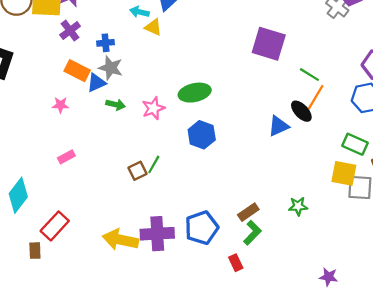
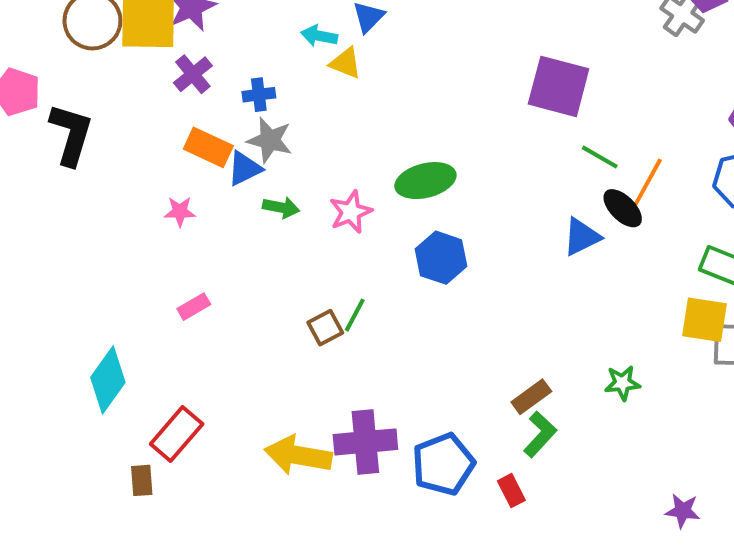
green line: (309, 75) -> (600, 157), moved
blue pentagon: (202, 228) -> (443, 464), moved

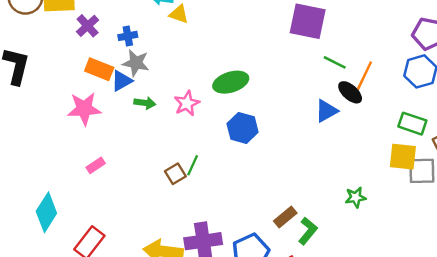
pink star: (180, 212) -> (84, 109), size x1.8
brown rectangle: (531, 397) -> (285, 217), moved

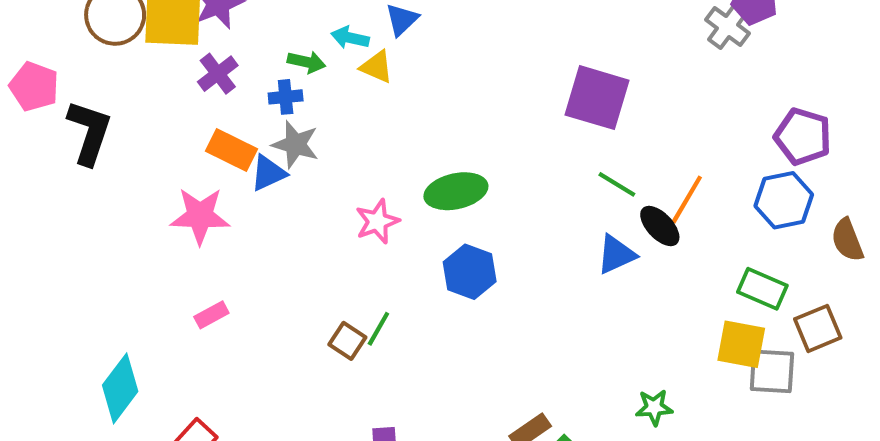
green line: (335, 62) -> (617, 184), moved
green arrow: (145, 103) -> (306, 62), moved
brown square: (175, 174) -> (347, 341), turned -30

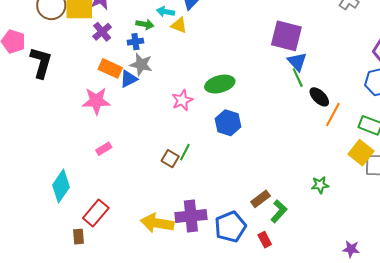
green line: (617, 184) -> (298, 78), turned 36
orange line: (687, 199) -> (333, 114), moved
blue triangle: (616, 254) -> (297, 62), moved, turned -45
yellow square: (741, 344) -> (361, 153), turned 30

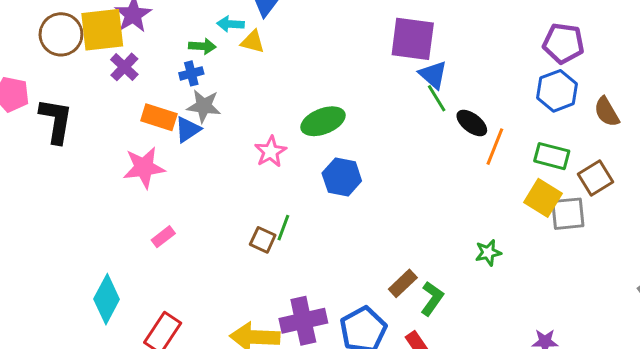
purple cross: (102, 32) -> (124, 67), moved

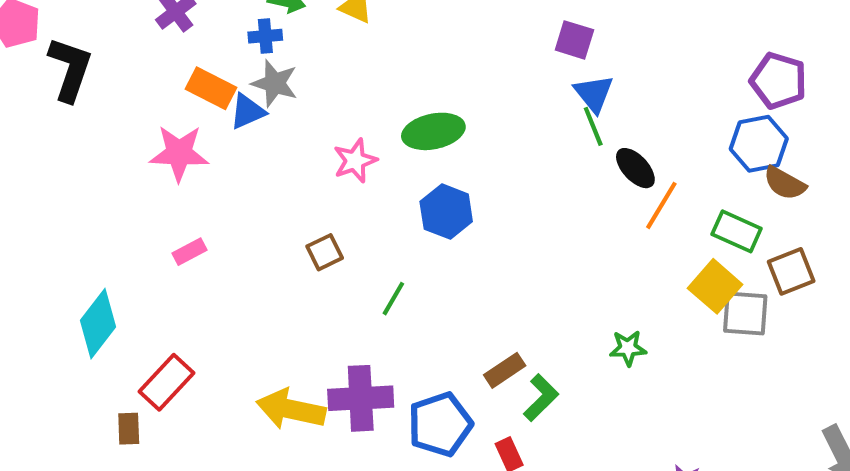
purple square: (413, 39) -> (574, 40), size x0.6
brown semicircle: (607, 112) -> (785, 183), moved, turned -40
green line: (283, 228) -> (393, 299), moved
brown square: (263, 240) -> (325, 252), moved, turned 30

